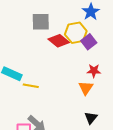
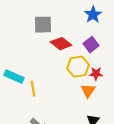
yellow hexagon: (76, 33) -> (78, 67), moved
yellow line: (31, 86) -> (33, 89), turned 70

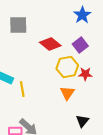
gray square: (43, 25) -> (18, 25), moved
orange triangle: (88, 91) -> (67, 93), moved

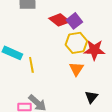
purple square: (80, 45) -> (74, 21), moved
red star: (85, 74) -> (94, 50), size x1.5

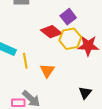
red diamond: (59, 20) -> (51, 32), moved
orange triangle: (76, 69) -> (47, 71), moved

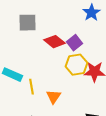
red diamond: (51, 32) -> (54, 42), moved

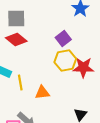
red diamond: (54, 42) -> (16, 40), moved
orange triangle: (53, 97) -> (42, 92), turned 49

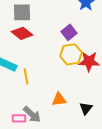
orange triangle: (42, 92) -> (59, 99), moved

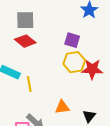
purple square: (69, 32) -> (72, 40), turned -35

